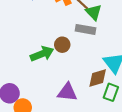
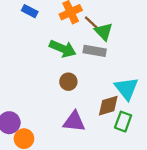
brown circle: (62, 45) -> (68, 82), moved
green arrow: (42, 54) -> (63, 49), moved, turned 45

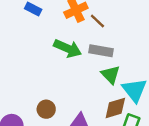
green triangle: (104, 32) -> (111, 75), moved
brown circle: (68, 82) -> (46, 109), moved

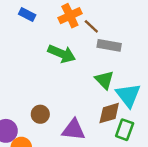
gray rectangle: (101, 51) -> (109, 45), moved

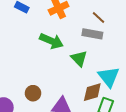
brown line: (91, 26) -> (99, 17), moved
green triangle: (104, 80) -> (79, 58), moved

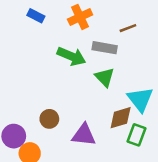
brown line: (99, 17) -> (128, 28), turned -64
gray rectangle: (92, 34) -> (105, 48), moved

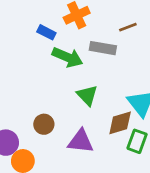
blue rectangle: (36, 16) -> (46, 32), moved
green triangle: (105, 77) -> (87, 95), moved

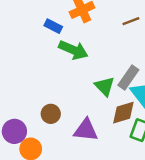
gray rectangle: (103, 48) -> (128, 78), moved, turned -65
green triangle: (87, 95) -> (105, 86), moved

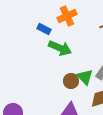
brown circle: (51, 114) -> (71, 81), moved

